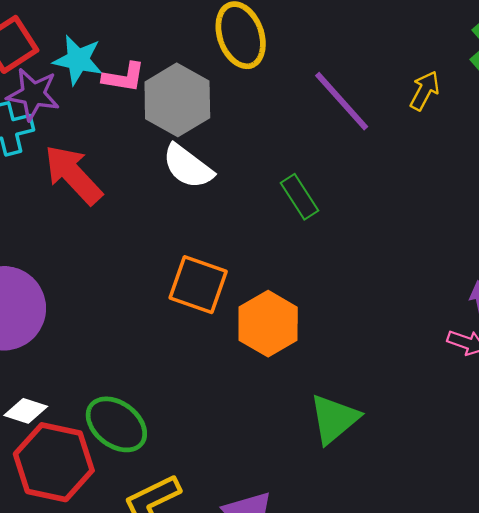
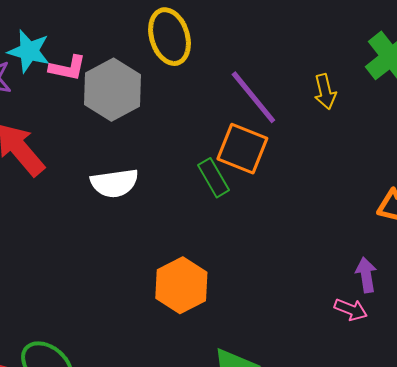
yellow arrow: (425, 91) -> (325, 92), turned 136
white semicircle: (188, 166) -> (115, 183), moved, turned -48
orange square: (198, 285) -> (242, 149), moved

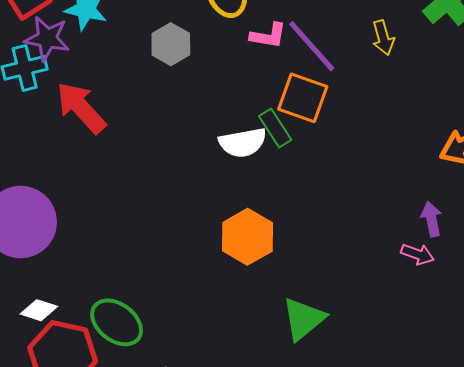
pink L-shape: (67, 68) -> (268, 36), moved
gray hexagon: (113, 90) -> (171, 44), size x0.7
white semicircle: (115, 183) -> (243, 143), moved

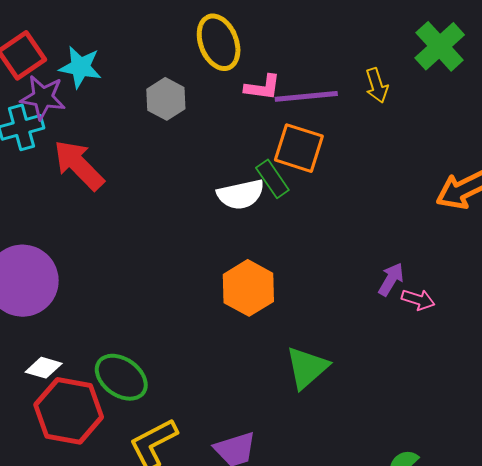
purple line: (312, 46) -> (306, 96), turned -52
purple arrow: (431, 219) -> (391, 279), moved, turned 44

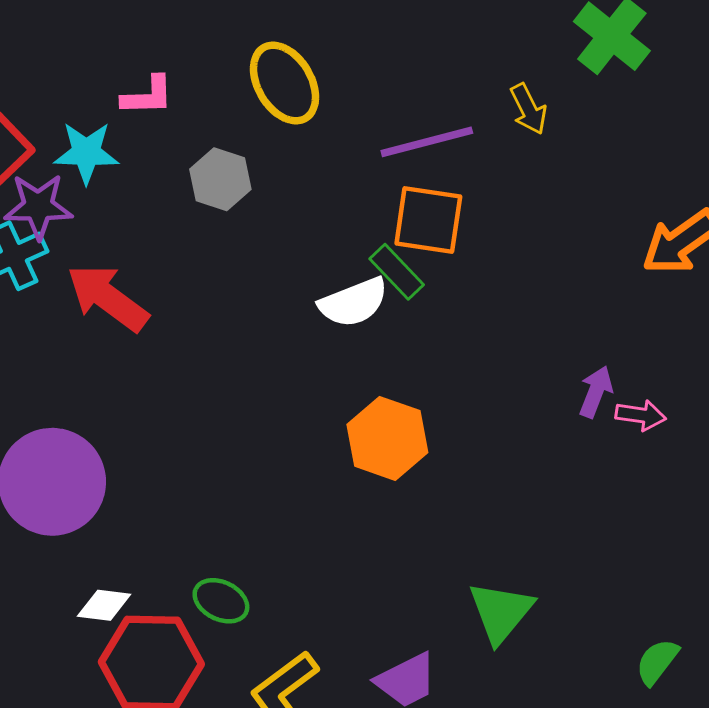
pink L-shape: (263, 87) -> (147, 96), moved
green triangle: (307, 368) -> (501, 612), moved
green ellipse: (121, 377) -> (221, 601), size x0.7

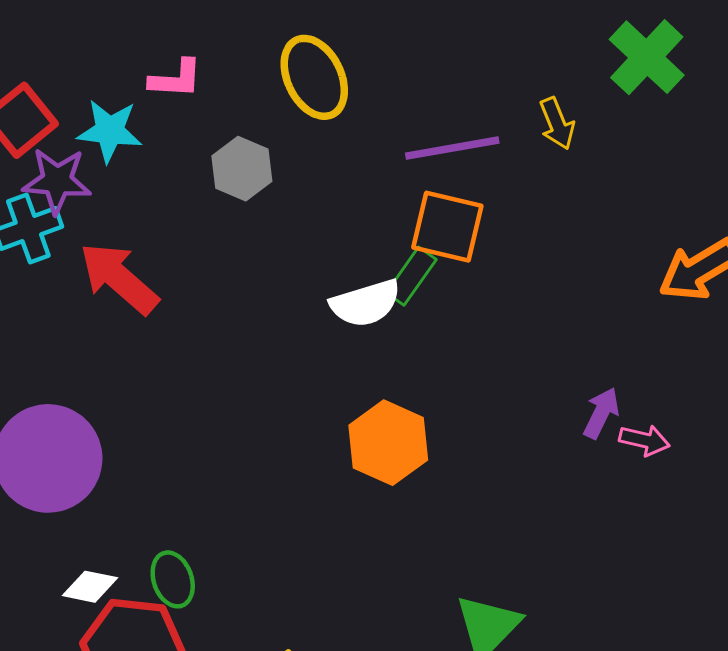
green rectangle: (397, 272) -> (411, 276), turned 74
green ellipse: (221, 601) -> (173, 579), moved, turned 40

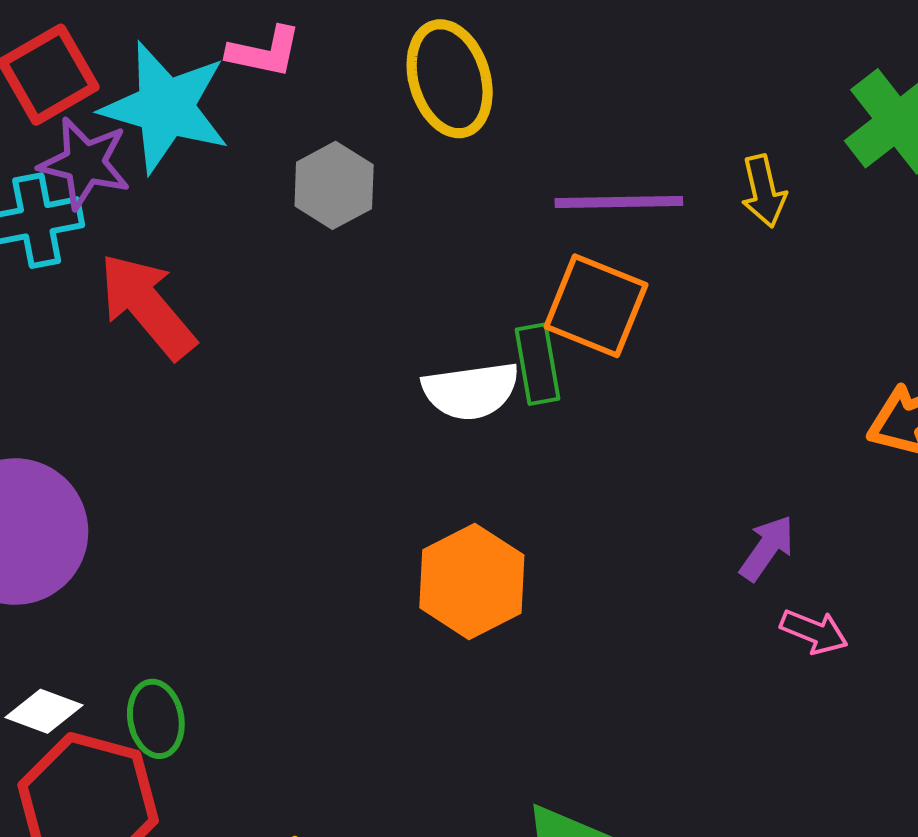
cyan star: (110, 131) -> (165, 107), size x1.5
green rectangle: (411, 276) -> (537, 364), turned -54
purple arrow: (601, 413) -> (767, 548), moved

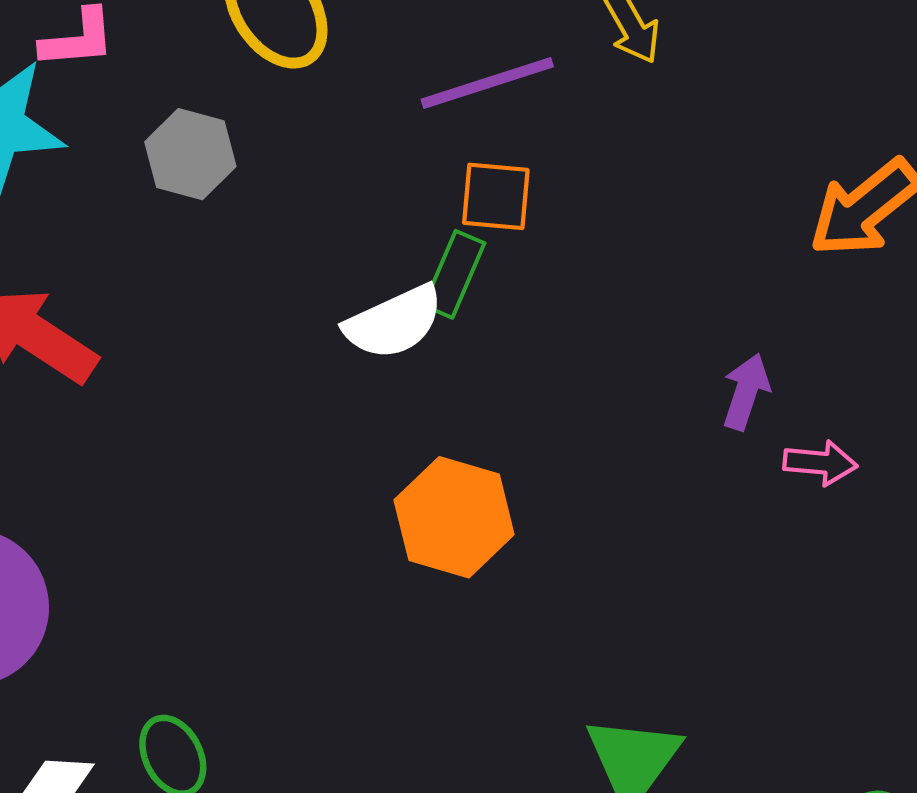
orange square: (596, 306) -> (496, 196), size x0.7
green rectangle: (537, 364) -> (454, 274), turned 50

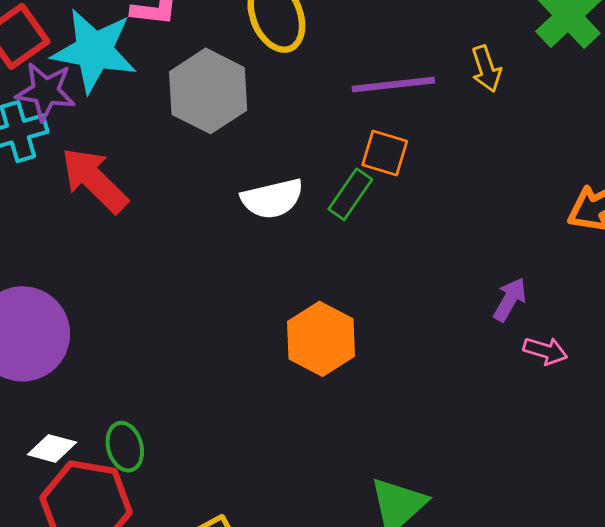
gray hexagon: (190, 154) -> (208, 91), size x1.5
white semicircle: (394, 322) -> (272, 199), moved

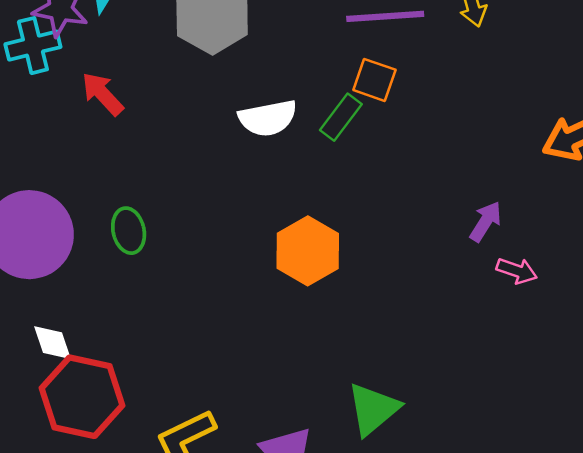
red arrow: (94, 180) -> (102, 94), size x0.7
green ellipse: (125, 447) -> (129, 231), moved
white diamond: (52, 448) -> (52, 343), turned 54

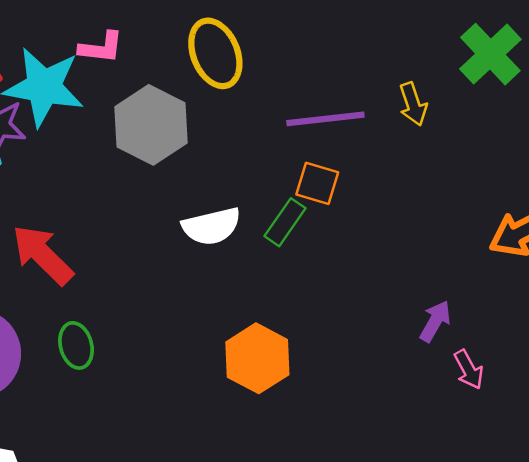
red arrow: (102, 94) -> (43, 255), moved, size x1.4
pink arrow: (517, 271) -> (469, 370), turned 45

